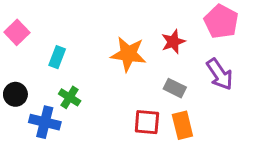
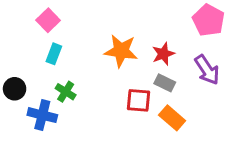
pink square: (17, 32) -> (48, 20), moved
red star: (173, 42) -> (163, 54), moved
red square: (147, 122) -> (139, 100), moved
orange rectangle: (182, 125) -> (172, 118), turned -35

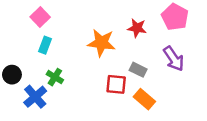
red star: (163, 54) -> (137, 28), moved, turned 30
blue cross: (42, 115) -> (35, 97), turned 35

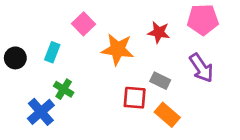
pink square: (40, 17) -> (83, 24), moved
pink pentagon: (175, 17) -> (203, 20), turned -30
black circle: (12, 75) -> (15, 58), moved

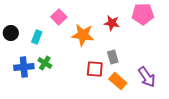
black circle: (15, 58) -> (11, 33), moved
purple arrow: (201, 68) -> (147, 77), moved
gray rectangle: (160, 81) -> (113, 57), turned 48
blue cross: (41, 112) -> (24, 67), moved, turned 36

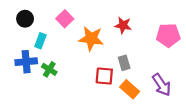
pink pentagon: (143, 14) -> (168, 35), moved
black circle: (11, 33) -> (25, 19), moved
blue cross: (24, 67) -> (26, 62), moved

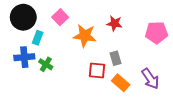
black circle: (25, 19) -> (23, 17), size x1.6

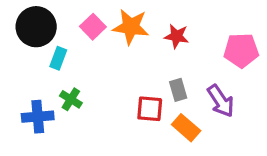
orange star: (85, 36) -> (131, 27), moved
blue cross: (24, 57) -> (38, 117), moved
purple arrow: (150, 79) -> (221, 101), moved

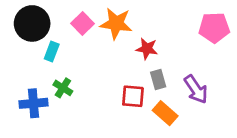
red star: (177, 36) -> (147, 49), moved
pink pentagon: (241, 50) -> (214, 28), moved

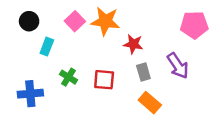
black circle: (32, 23) -> (29, 21), size x0.6
green cross: (63, 88) -> (68, 77), moved
purple arrow: (196, 89) -> (178, 66), moved
red square: (133, 96) -> (104, 80), moved

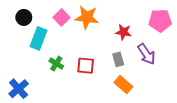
red star: (133, 44) -> (123, 32), moved
cyan rectangle: (47, 47) -> (38, 38), size x1.5
blue cross: (30, 94) -> (19, 89), moved, turned -36

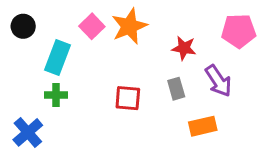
black circle: (24, 17) -> (23, 26), moved
orange star: (87, 17) -> (129, 26), turned -30
green cross: (56, 64) -> (56, 95), moved, turned -32
orange rectangle: (123, 85) -> (203, 126), moved, turned -54

